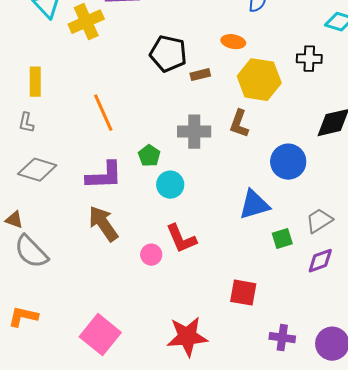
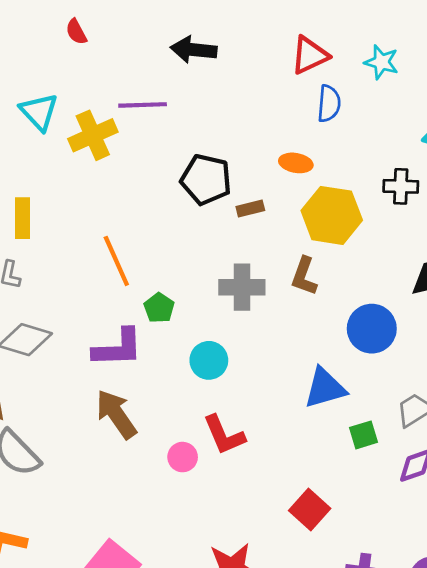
green pentagon: (149, 156) -> (159, 308), moved
red square: (243, 293) -> (310, 510), turned 32

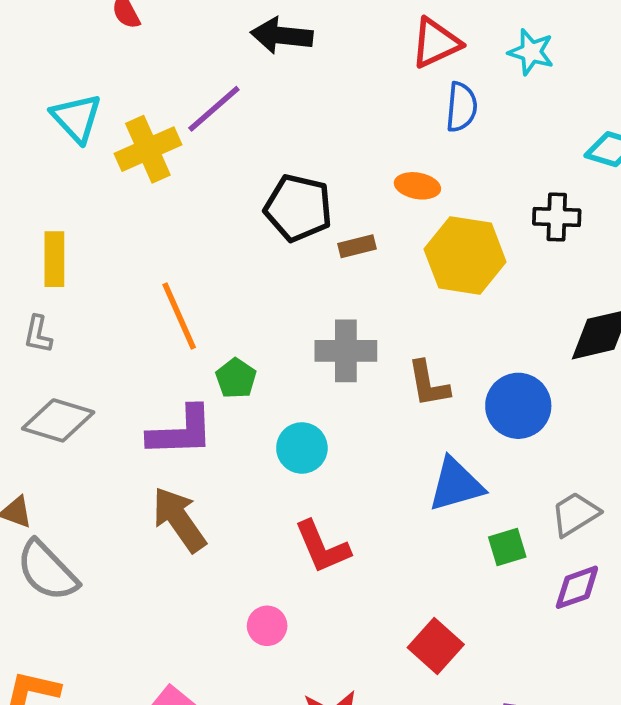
purple line: (143, 105) -> (214, 109), turned -39
brown L-shape: (304, 276) -> (428, 384), moved, turned -30
pink circle: (183, 457) -> (267, 626), moved

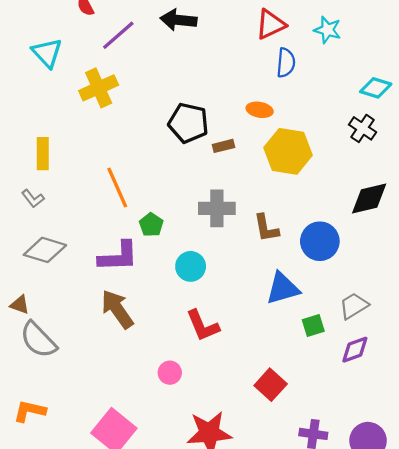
purple line: (214, 109) -> (118, 35), moved
cyan triangle: (76, 118) -> (47, 53), moved
black cross: (557, 217) -> (363, 128), moved, turned 32
gray L-shape: (38, 334) -> (33, 199), turned -50

